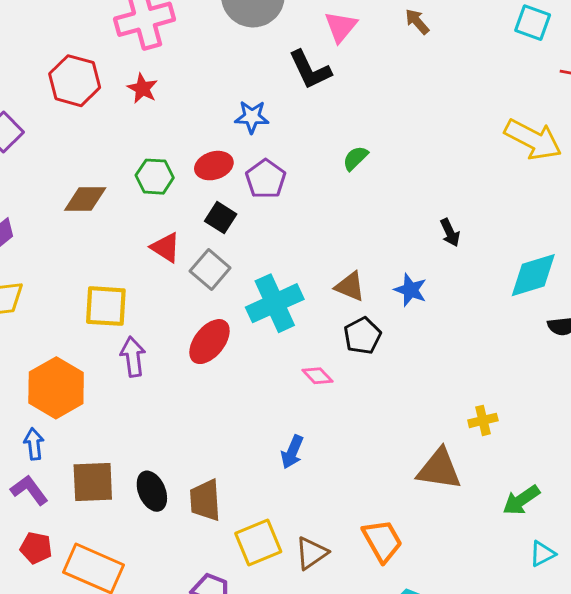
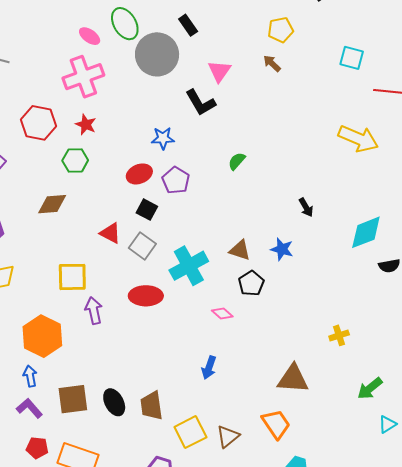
green hexagon: (155, 177) -> (75, 160), moved
red ellipse: (209, 342) -> (146, 296), turned 56
brown triangle: (439, 469) -> (293, 379), moved

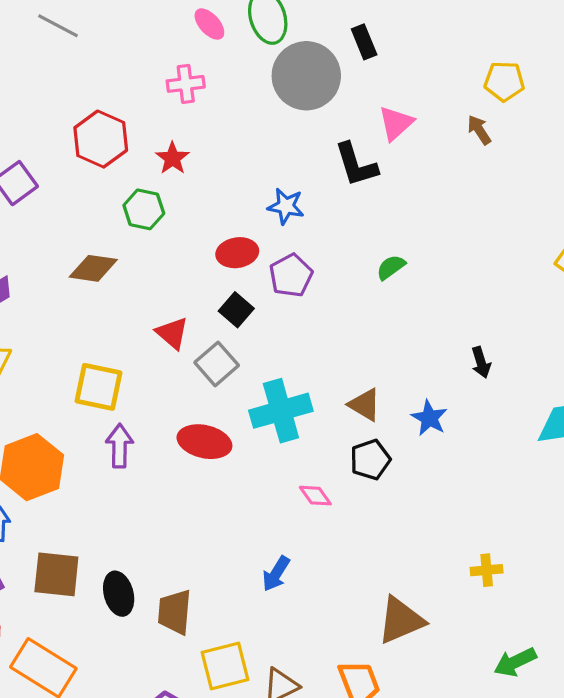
pink cross: (83, 77) -> (186, 84), size x0.6
brown triangle: (293, 379) -> (401, 620), turned -40

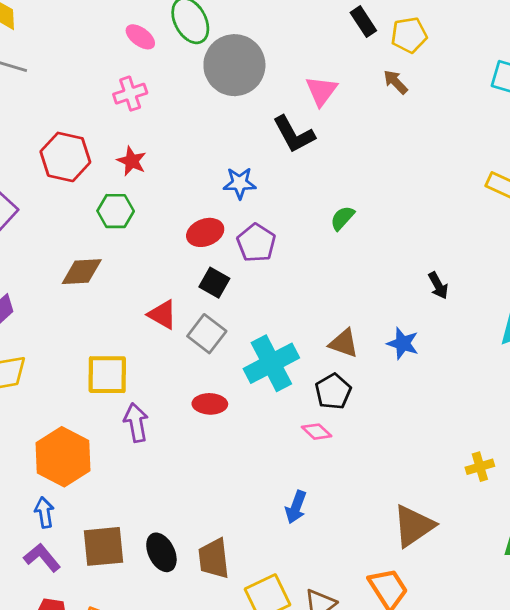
black rectangle: (364, 42) -> (363, 22), moved
red ellipse: (204, 442) -> (210, 404), size x0.7
black pentagon: (370, 460) -> (333, 391), moved

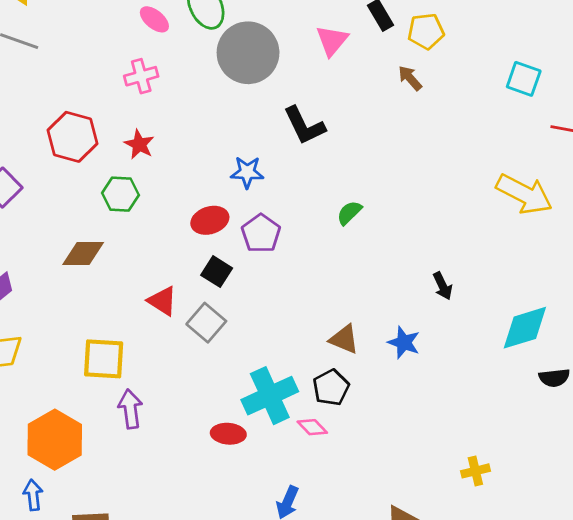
pink triangle: (321, 91) -> (332, 41), moved
cyan cross: (271, 363) -> (270, 396), moved
red ellipse: (210, 404) -> (228, 434), moved

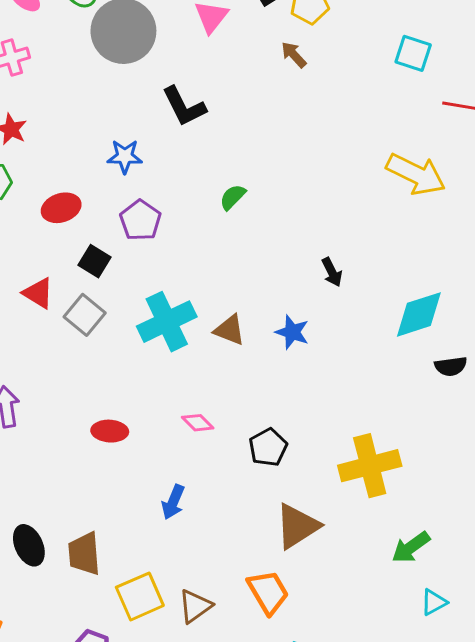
red ellipse: (210, 220) -> (61, 208), moved
black pentagon: (331, 388) -> (268, 447), moved
cyan cross: (270, 396) -> (167, 322), moved
yellow cross: (475, 471) -> (370, 466), size x2.0

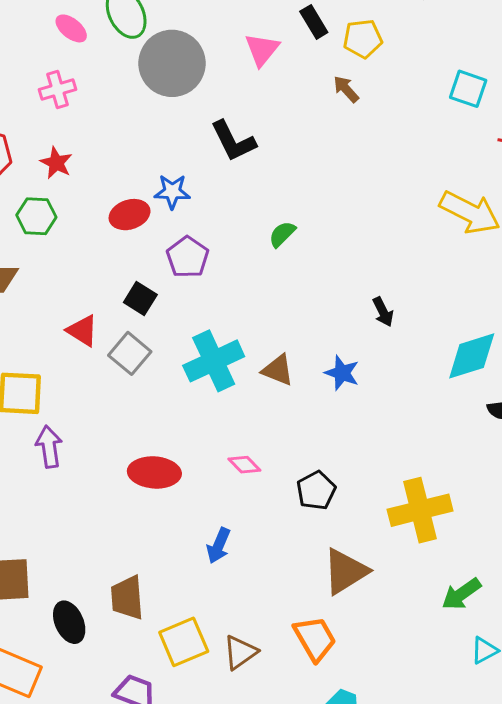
red ellipse: (61, 208) -> (130, 215), moved
red ellipse: (110, 431) -> (154, 472), size x1.4
black ellipse: (29, 545) -> (69, 622), moved

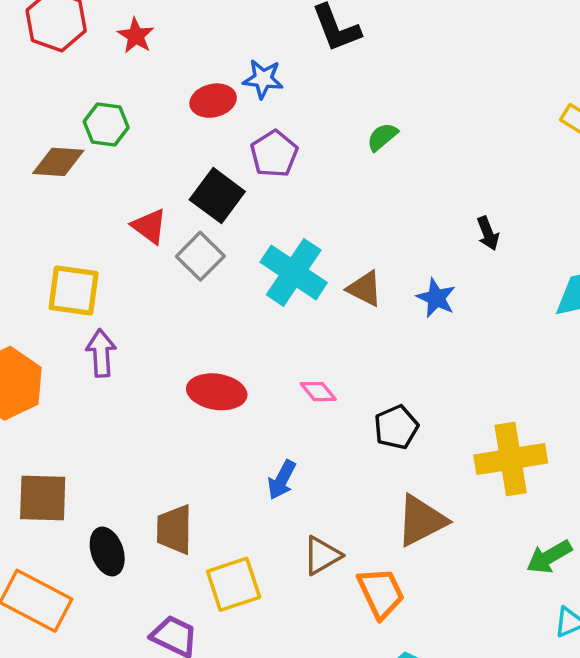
green hexagon: (36, 216) -> (106, 124), moved
black square: (140, 298) -> (217, 196), size x1.4
cyan cross: (214, 361) -> (294, 272), turned -36
brown triangle: (240, 652) -> (322, 555), moved

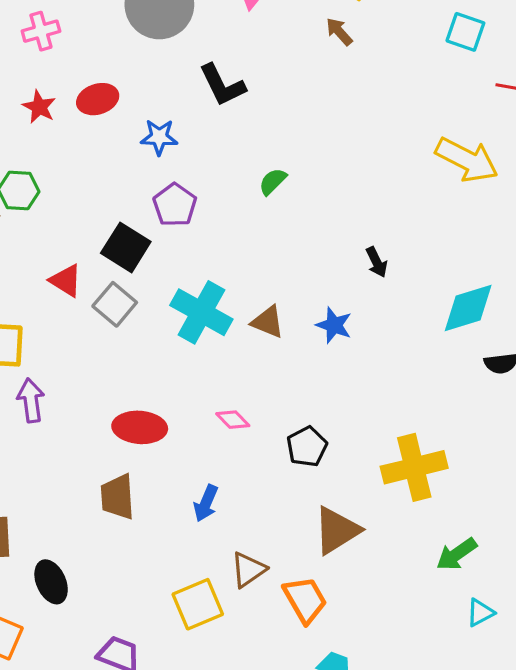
red ellipse: (213, 101) -> (98, 99), moved
brown trapezoid: (174, 529) -> (117, 497), moved
yellow square: (234, 584) -> (198, 604), moved

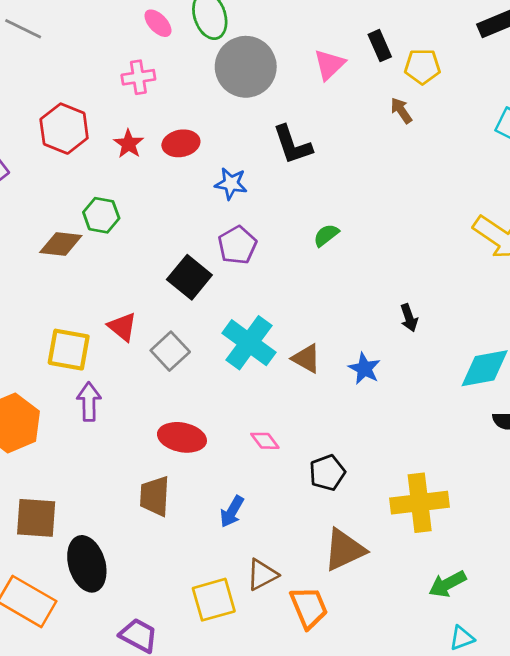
red triangle: (66, 281) -> (122, 327), moved
gray square: (115, 304) -> (170, 351), moved
black ellipse: (51, 582) -> (87, 564), size x1.4

